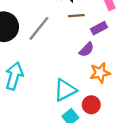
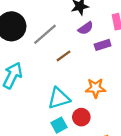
brown line: (76, 16) -> (64, 56), moved, turned -42
purple semicircle: (86, 50) -> (86, 28), moved

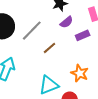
orange star: (95, 88) -> (80, 73), turned 30

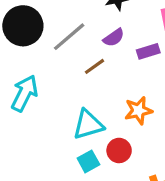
purple semicircle: (66, 22) -> (114, 38), moved
orange star: (80, 73) -> (138, 111), turned 30

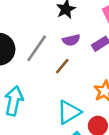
purple semicircle: (114, 38) -> (71, 40), turned 36

